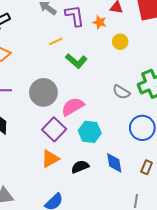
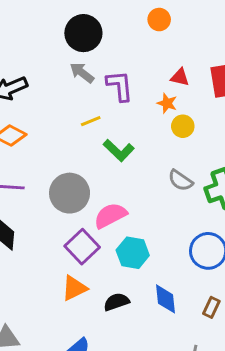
orange star: (100, 22) -> (167, 103), moved
gray semicircle: (121, 92) -> (180, 180), moved

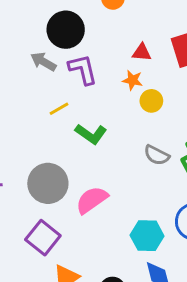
black circle: (83, 33) -> (66, 30), moved
purple square: (82, 247) -> (43, 238), moved
cyan hexagon: (133, 253) -> (147, 236), moved

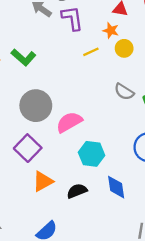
yellow line: (59, 109) -> (91, 52), moved
green L-shape: (91, 134) -> (23, 57), moved
cyan hexagon: (147, 236) -> (92, 154), moved

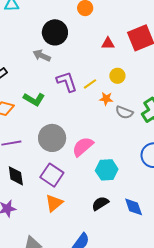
purple L-shape: (72, 18) -> (67, 82), moved
orange star: (111, 30) -> (106, 99), moved
orange triangle: (43, 181) -> (54, 203), moved
blue diamond: (116, 187) -> (134, 207), moved

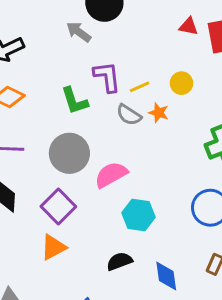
red triangle: (108, 43) -> (189, 26), moved
green L-shape: (34, 99) -> (74, 101), moved, turned 30
gray semicircle: (124, 112) -> (129, 115), moved

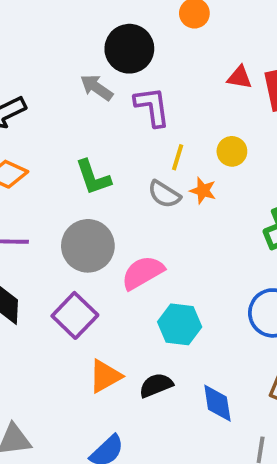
purple L-shape: (107, 77) -> (152, 107), moved
yellow line: (140, 87) -> (178, 157), turned -48
orange triangle: (53, 247) -> (105, 376), moved

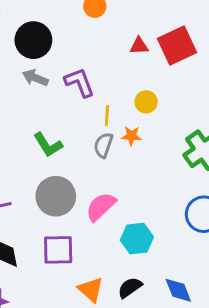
black circle: (129, 49) -> (33, 40), moved
gray semicircle: (164, 194) -> (103, 145), turned 90
purple square: (75, 315) -> (58, 250), turned -32
orange triangle: (105, 376) -> (91, 290), turned -36

